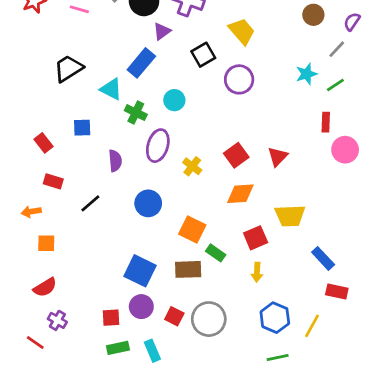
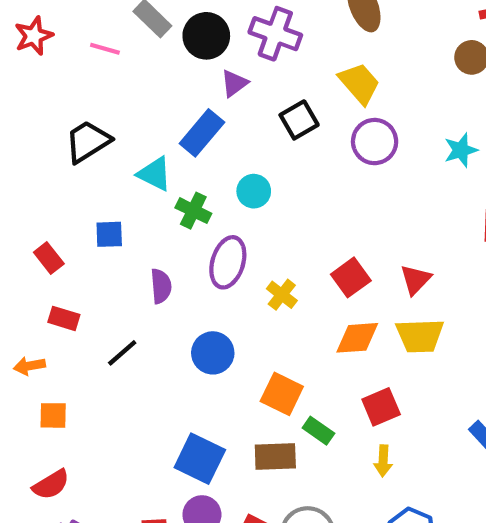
purple circle: (239, 79) -> (375, 142), moved
yellow trapezoid: (290, 216) -> (420, 336), moved

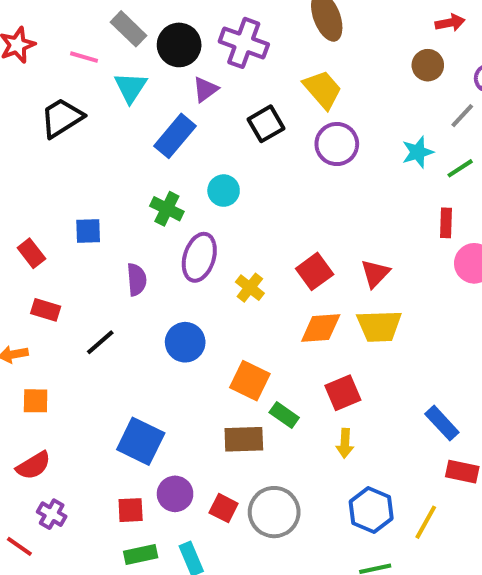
black trapezoid: (88, 142) -> (62, 118), moved
cyan triangle: (155, 174) -> (131, 87), moved, turned 36
blue square: (200, 459) -> (141, 441), moved

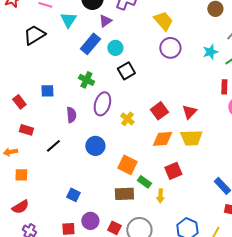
black square: (266, 124) -> (126, 71), moved
cyan circle: (224, 191) -> (115, 48), moved
blue square: (141, 441) -> (73, 195), size x0.6
yellow arrow: (345, 443) -> (160, 196), moved

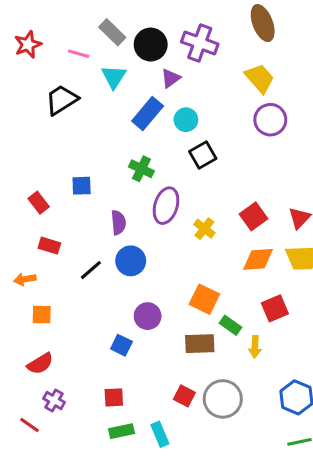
blue circle: (95, 146) -> (131, 261), moved
purple circle: (90, 221) -> (148, 316), moved

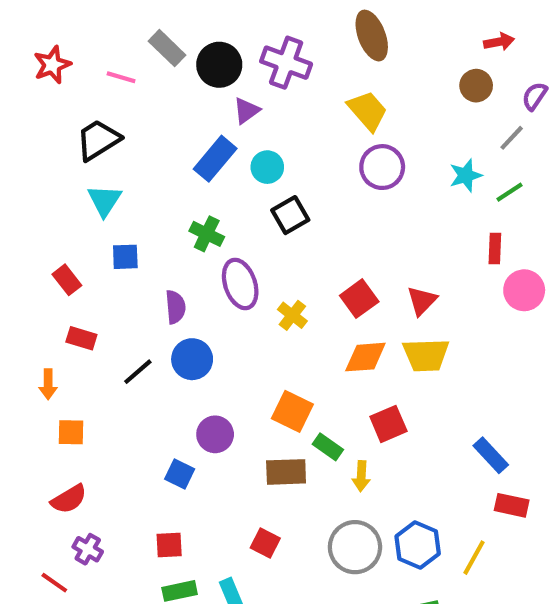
cyan triangle: (114, 77) -> (104, 200), moved
purple ellipse: (166, 206) -> (240, 284), turned -36
orange arrow: (25, 279) -> (48, 384), turned -80
gray circle: (223, 399) -> (355, 547), moved

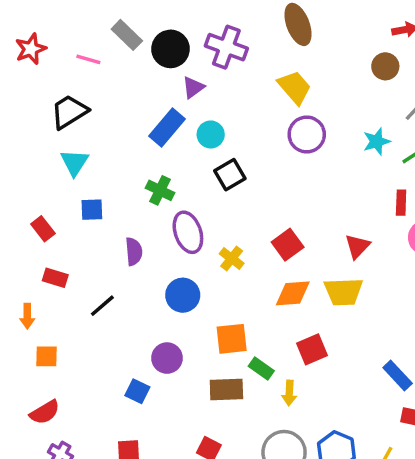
red triangle: (422, 301) -> (357, 246), moved
blue circle: (192, 359) -> (183, 295), moved
orange square: (292, 411) -> (232, 339), turned -32

